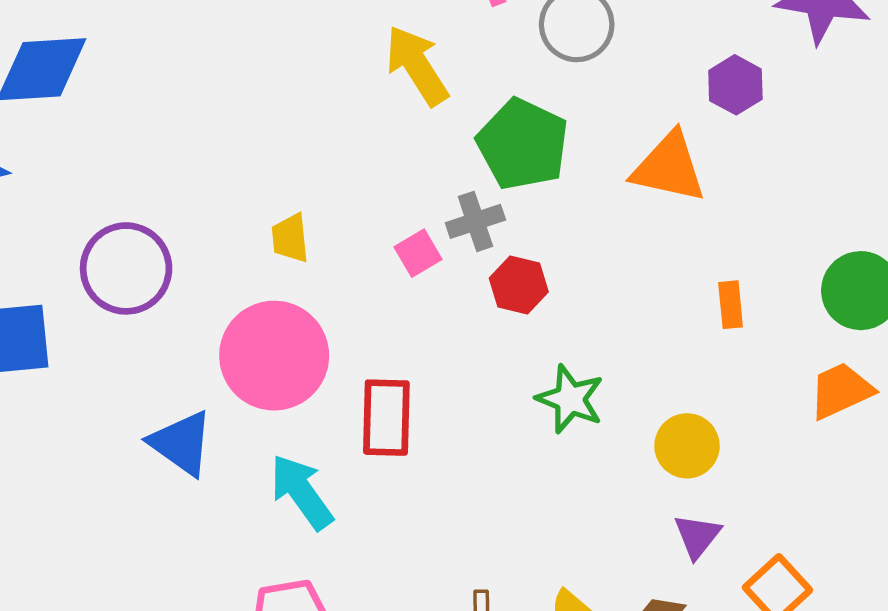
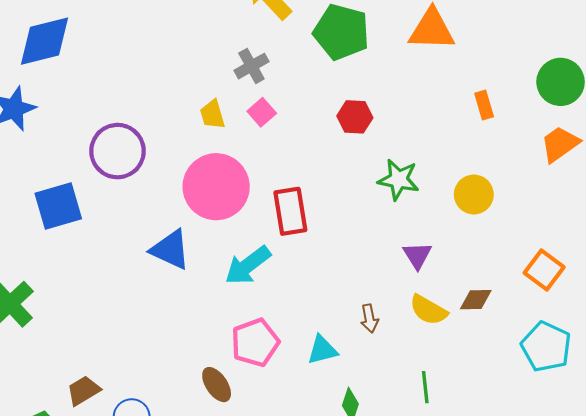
gray cross: (475, 221) -> (251, 66), moved
pink square: (418, 253) -> (262, 112), moved
cyan arrow: (302, 492) -> (248, 265), turned -81
purple triangle: (697, 536) -> (417, 255), moved

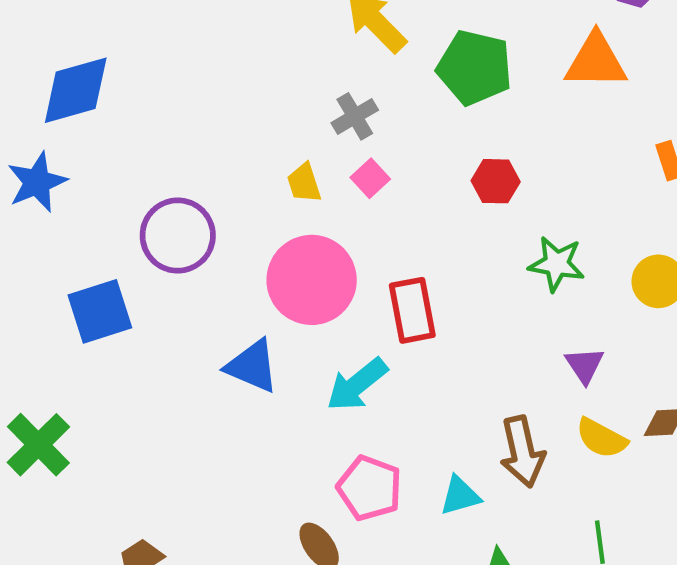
brown arrow: (369, 318) -> (522, 452), size x1.8
pink pentagon: (255, 342) -> (370, 488), turned -30

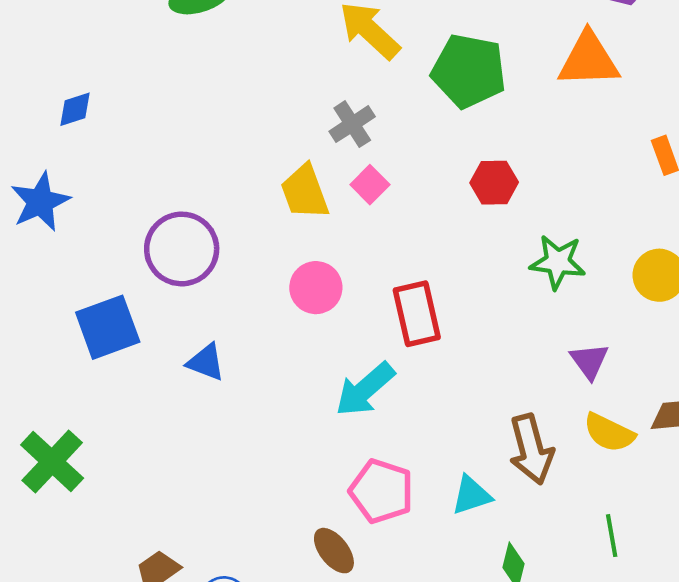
blue diamond: (76, 90) -> (75, 109), size x0.5
yellow trapezoid: (304, 183) -> (305, 192), size x1.4
pink circle: (312, 280) -> (316, 288), size x0.6
blue triangle: (252, 366) -> (206, 362), moved, size x0.7

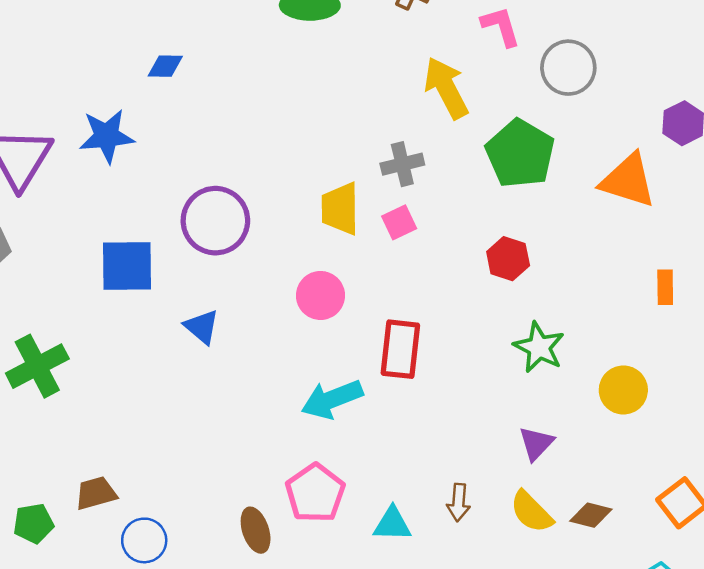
brown arrow: (531, 449) -> (459, 502), size x0.6

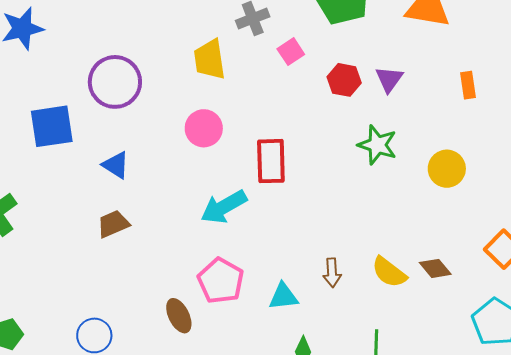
pink square: (399, 222) -> (291, 52), moved
purple triangle: (536, 443) -> (389, 79), moved
brown trapezoid: (96, 493) -> (113, 224), moved
brown diamond: (591, 515) -> (435, 268), turned 44

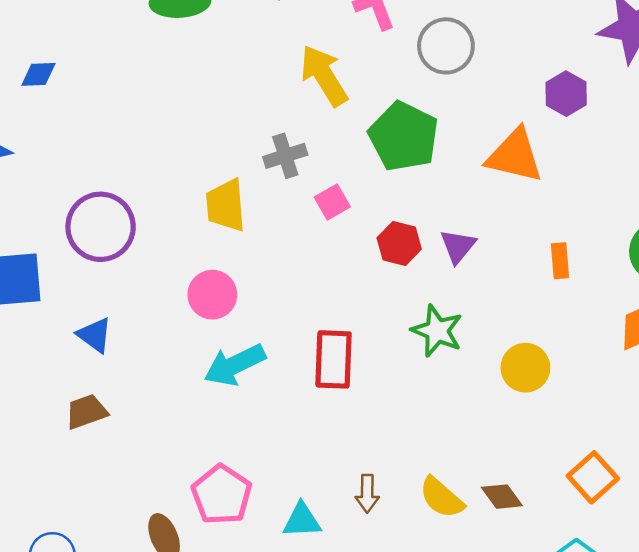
red rectangle: (271, 161) -> (334, 359), moved
cyan arrow: (224, 207) -> (235, 365), moved

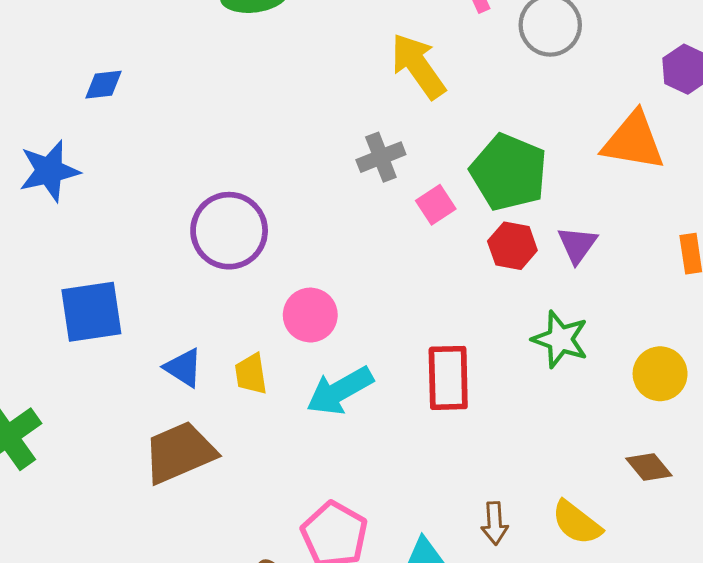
green pentagon: (404, 136) -> (509, 172), moved
yellow trapezoid: (226, 205) -> (251, 374), moved, size x0.7
purple circle: (101, 227) -> (229, 231), moved
brown trapezoid: (86, 412) -> (180, 453), size x1.6
brown diamond: (502, 497) -> (649, 467), moved

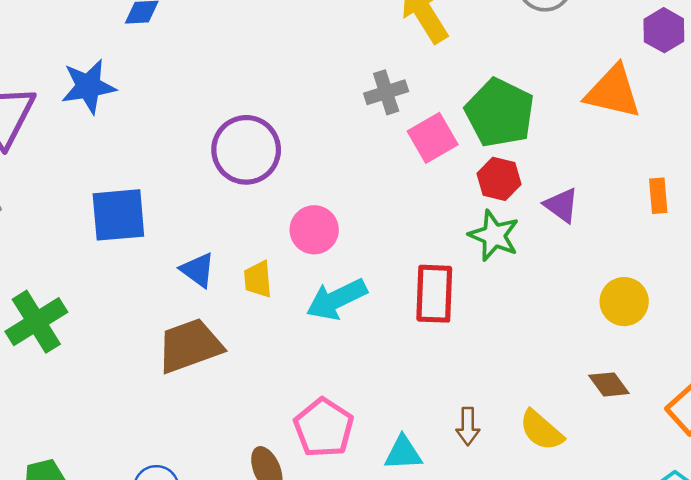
pink square: (436, 205) -> (433, 138), size x1.4
purple triangle: (577, 245) -> (561, 205), moved, turned -33
green star: (560, 339) -> (494, 235), moved

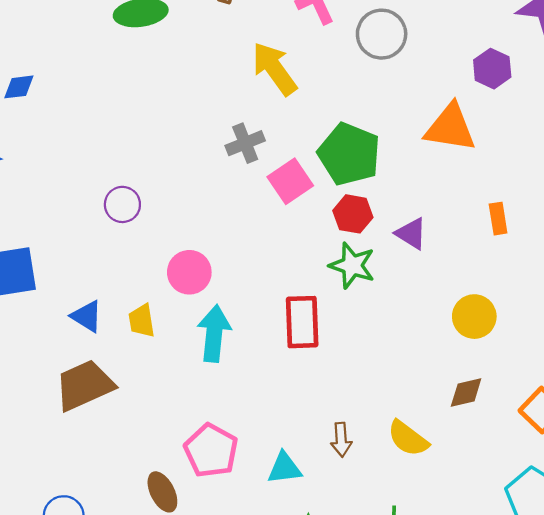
purple circle: (246, 150) -> (122, 204), size x0.6
cyan arrow: (337, 299) -> (214, 334), turned 126
brown diamond: (609, 384) -> (466, 393), turned -63

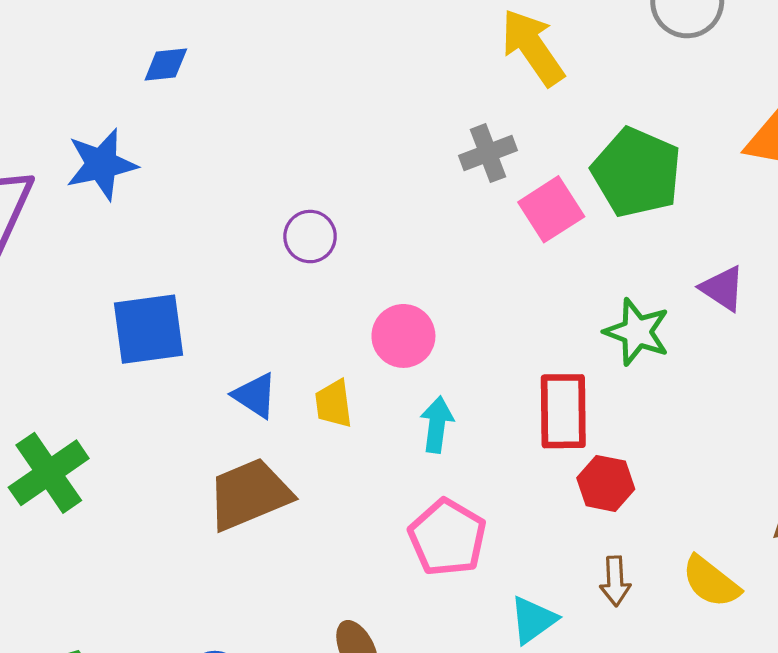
red hexagon: (353, 214) -> (606, 483), moved
cyan arrow: (214, 334) -> (437, 425), size x0.7
pink pentagon: (211, 451) -> (447, 538), moved
cyan triangle: (285, 468) -> (533, 620), turned -30

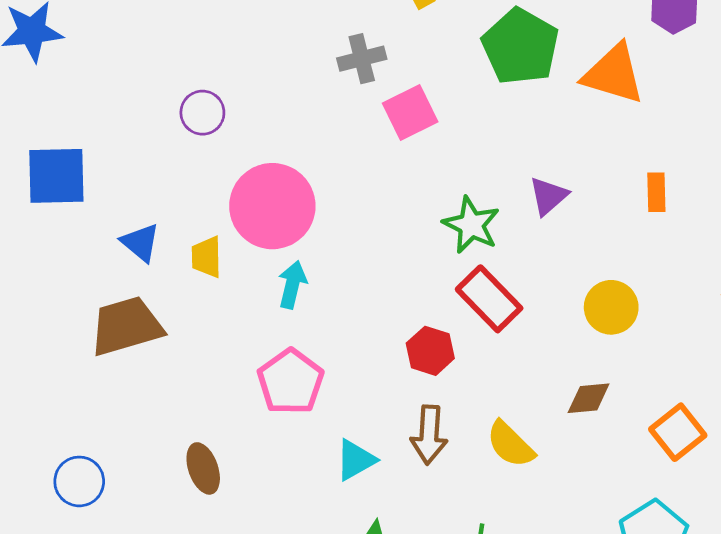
green pentagon: (637, 172) -> (520, 47), moved
purple triangle: (723, 288) -> (548, 196), turned 39
pink circle: (403, 336) -> (272, 206), size x1.6
red rectangle: (563, 411) -> (489, 299), moved, turned -50
brown arrow: (615, 581) -> (429, 435), size x1.4

